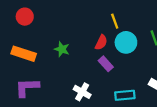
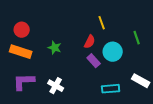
red circle: (25, 17) -> (22, 30), moved
cyan circle: (126, 42) -> (113, 52), moved
white cross: (82, 92) -> (56, 86), moved

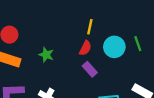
yellow line: (102, 23) -> (90, 27), moved, turned 32
cyan circle: (113, 52) -> (114, 47), moved

